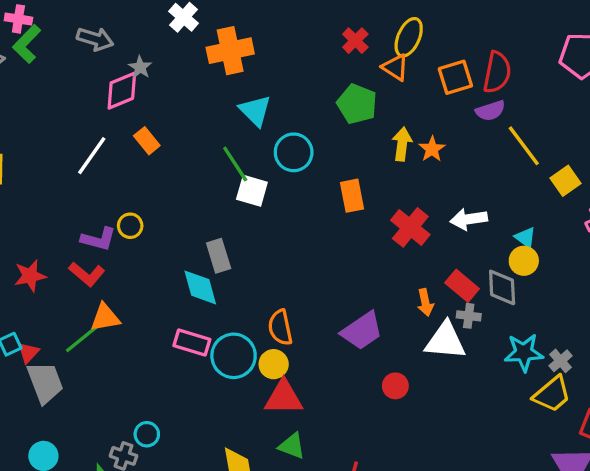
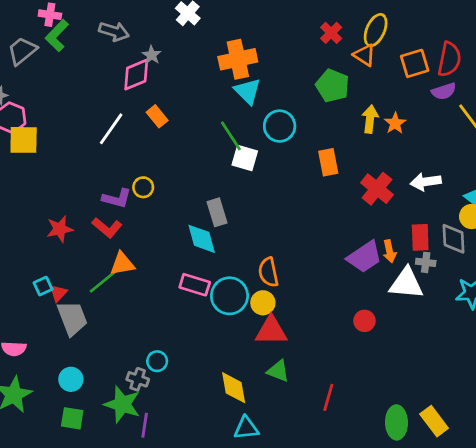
orange cross: (230, 51) -> (238, 59), moved
red rectangle: (462, 286) -> (420, 237), turned 48
purple trapezoid: (362, 331) -> (364, 257), moved

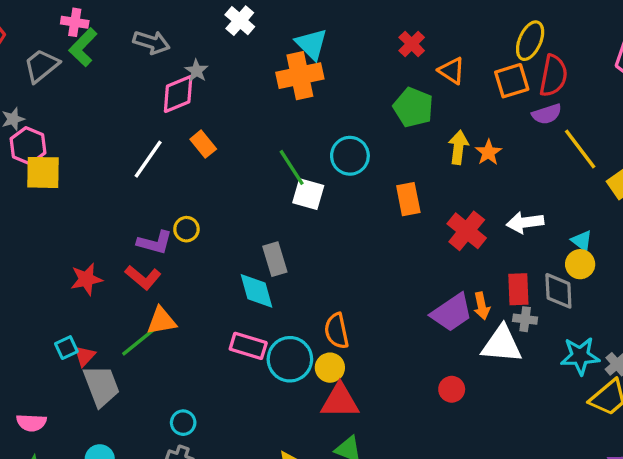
yellow ellipse: (376, 30) -> (530, 41), moved
cyan triangle: (248, 91) -> (312, 44), moved
cyan circle: (157, 361) -> (183, 423), moved

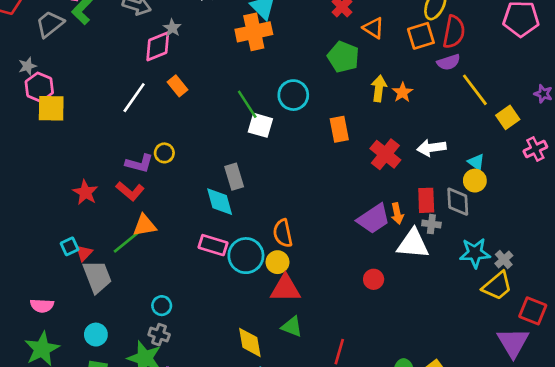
red star: (86, 279) -> (85, 192), turned -30

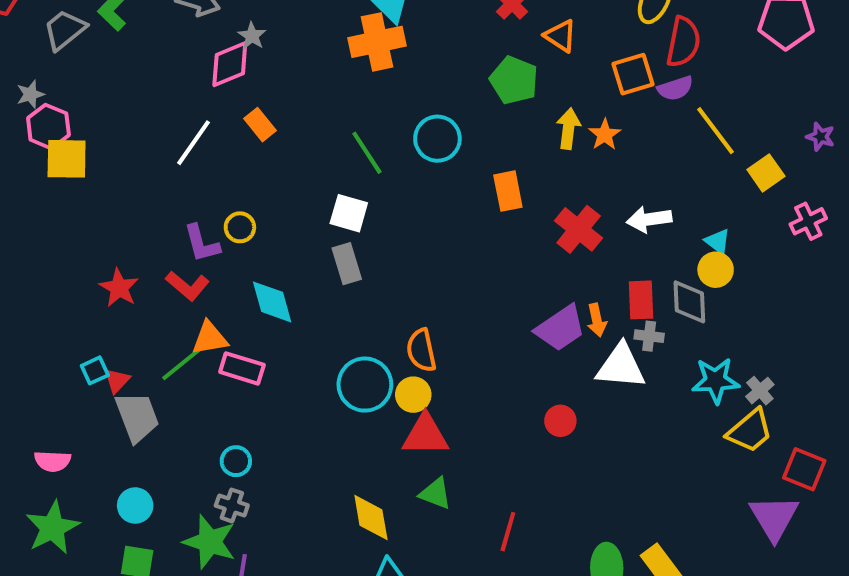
orange square: (421, 36) -> (633, 74), moved
white square: (260, 125) -> (349, 213), moved
purple L-shape: (139, 163) -> (202, 243), turned 60
cyan diamond: (220, 202) -> (272, 302), moved
pink rectangle: (213, 245) -> (242, 368), moved

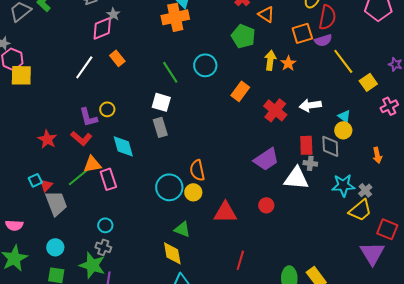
orange rectangle: (508, 191) -> (240, 91), turned 48
orange arrow: (597, 320) -> (377, 155), moved
pink rectangle: (242, 368) -> (108, 179), turned 55
red triangle: (425, 435) -> (225, 212), moved
green triangle: (435, 493) -> (182, 229), moved

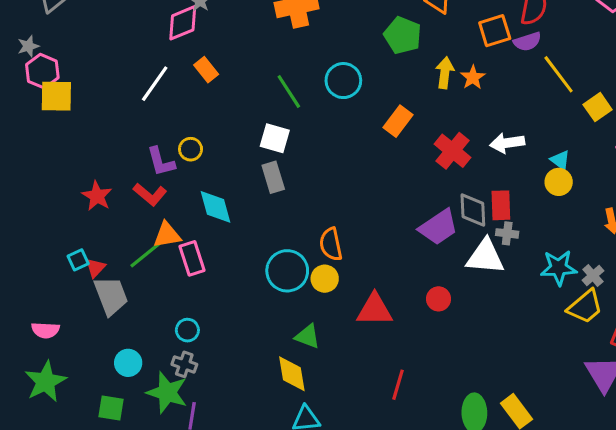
gray diamond: (330, 146) -> (473, 210), moved
cyan circle: (55, 247) -> (128, 363), moved

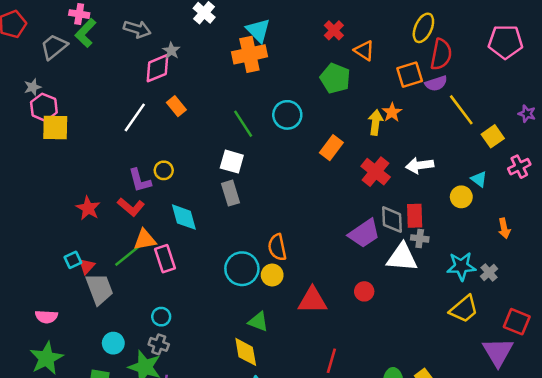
yellow arrow: (445, 73) -> (376, 122), moved
cyan triangle: (560, 160) -> (479, 179), moved
yellow trapezoid: (585, 307) -> (464, 309), moved

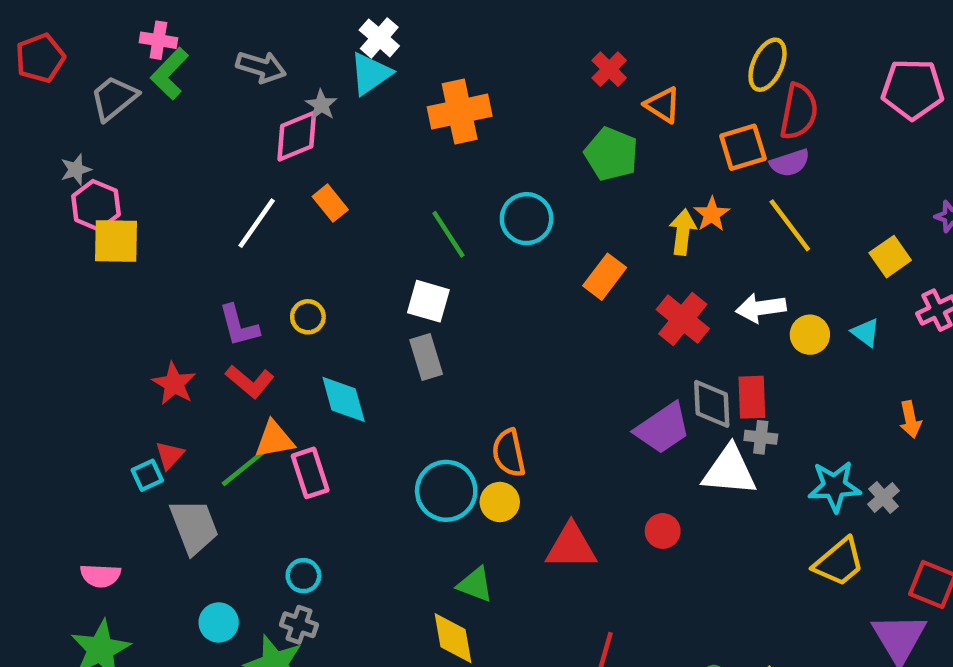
cyan triangle: (258, 30) -> (370, 74), moved, turned 40
yellow line: (461, 110) -> (790, 225), moved
purple L-shape: (140, 180) -> (239, 326), moved
yellow circle: (461, 197) -> (810, 335), moved
red triangle: (87, 266) -> (170, 455), moved

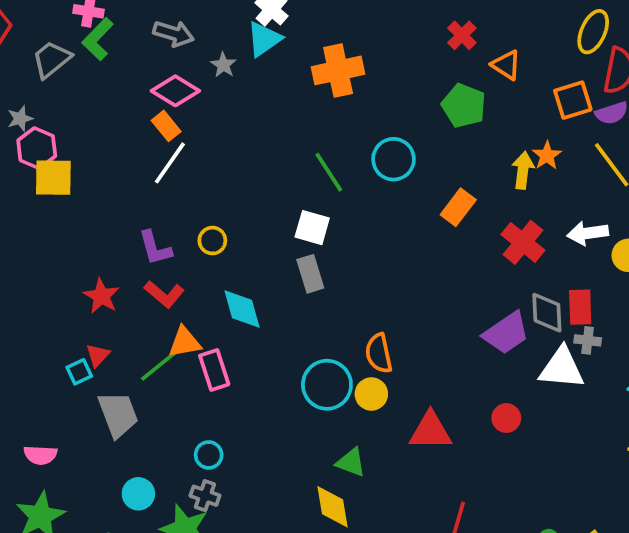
pink diamond: (297, 136) -> (175, 91), moved, turned 54
orange rectangle: (330, 203) -> (166, 126), moved

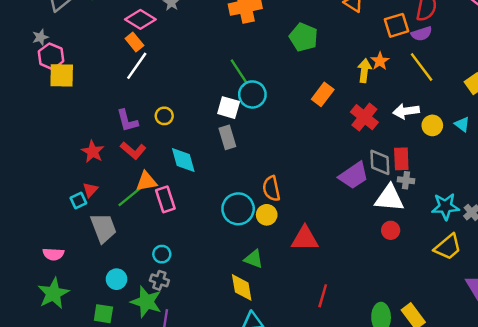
green pentagon: (464, 106) -> (304, 37), moved
cyan circle: (394, 159) -> (252, 94), moved
red circle: (506, 418) -> (391, 230), moved

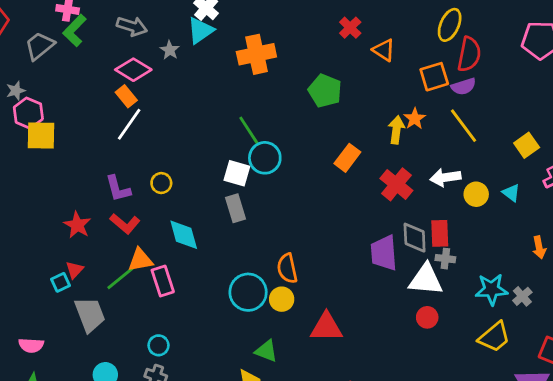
purple trapezoid: (354, 175) -> (384, 253), turned 120

